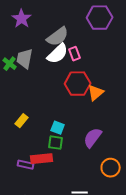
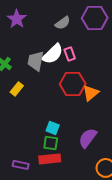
gray semicircle: (58, 37) -> (63, 23), moved, size x0.7
gray trapezoid: (25, 59) -> (36, 61), moved
yellow rectangle: (22, 121) -> (17, 89), moved
red rectangle: (42, 159) -> (50, 159), moved

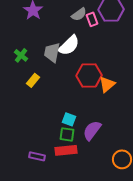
pink rectangle: (70, 54) -> (92, 19), moved
purple semicircle: (88, 138) -> (92, 130), moved

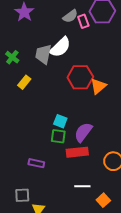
red rectangle: (66, 150) -> (77, 152), moved
purple rectangle: (37, 156) -> (36, 163), moved

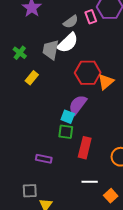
gray semicircle: (70, 16) -> (71, 22), moved
purple semicircle: (83, 132) -> (78, 105), moved
red rectangle: (77, 152) -> (85, 148), turned -70

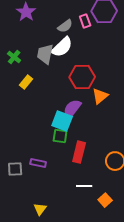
orange triangle: (106, 82) -> (100, 96), moved
cyan square: (68, 117) -> (62, 121), size x1.5
gray square: (30, 191) -> (15, 169), moved

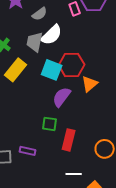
gray semicircle: (65, 26) -> (40, 14), moved
yellow rectangle: (26, 82) -> (16, 70), size x1.6
cyan square: (62, 121) -> (52, 70), moved

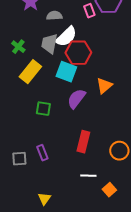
gray semicircle: (40, 14) -> (54, 16), turned -147
red hexagon: (72, 65) -> (78, 53), moved
green square: (50, 124) -> (43, 109), moved
purple rectangle: (28, 151) -> (42, 153), turned 56

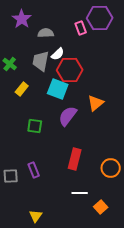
white semicircle: (66, 37) -> (58, 54), size x0.6
yellow rectangle: (30, 72) -> (22, 89), size x0.6

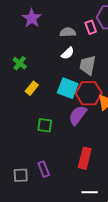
gray semicircle: (46, 33) -> (68, 32), moved
gray trapezoid: (41, 61) -> (88, 65), moved
red hexagon: (70, 70) -> (89, 93), moved

